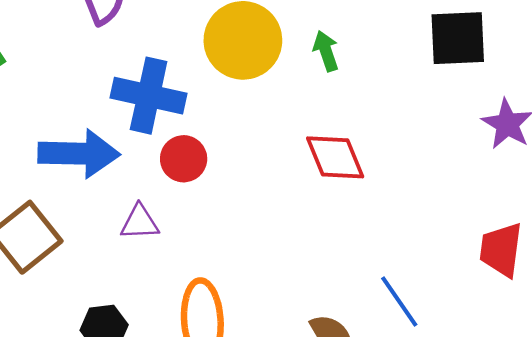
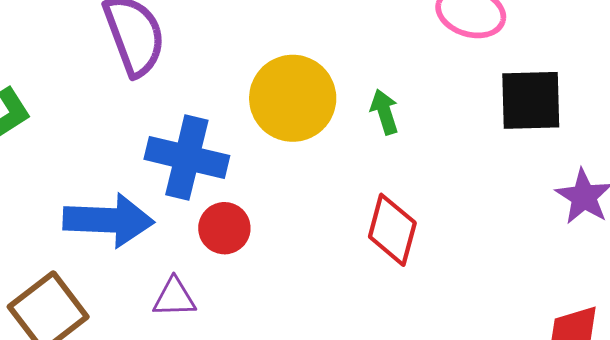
red diamond: (335, 157) -> (392, 230), turned 36

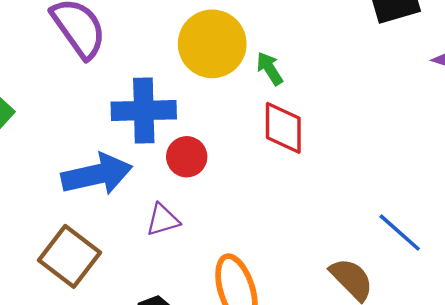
green arrow: (384, 112) -> (270, 69), moved
red diamond: (392, 230) -> (283, 128), moved

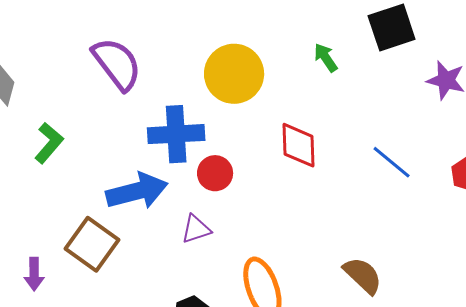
green arrow: (270, 69) -> (326, 58), moved
blue line: (400, 233) -> (392, 162), moved
brown square: (70, 256) -> (92, 244), moved

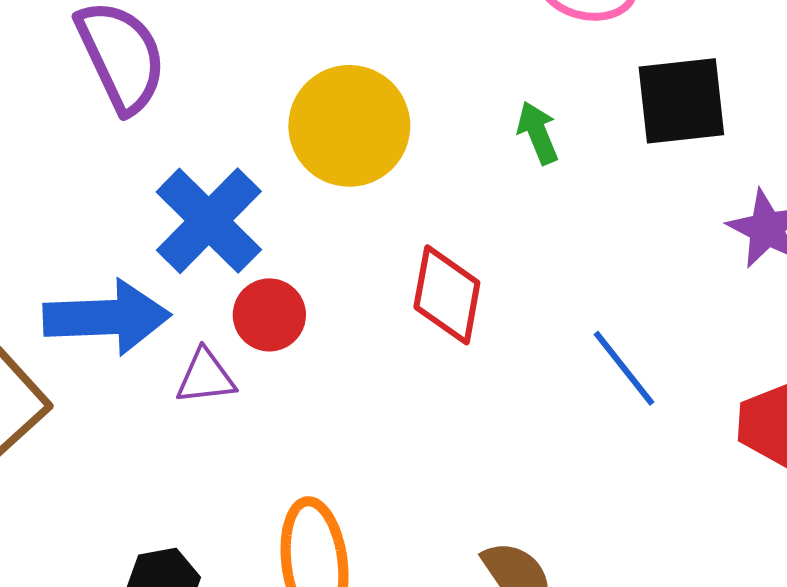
blue cross: (176, 134) -> (209, 221), turned 36
purple triangle: (196, 229) -> (206, 377), moved

